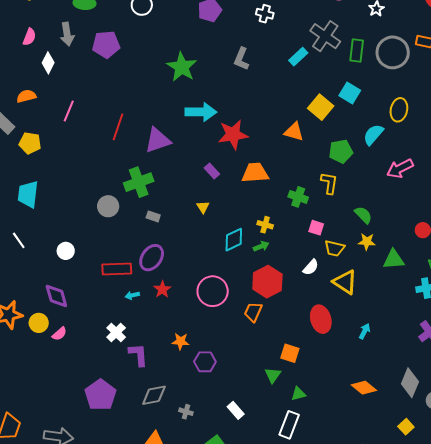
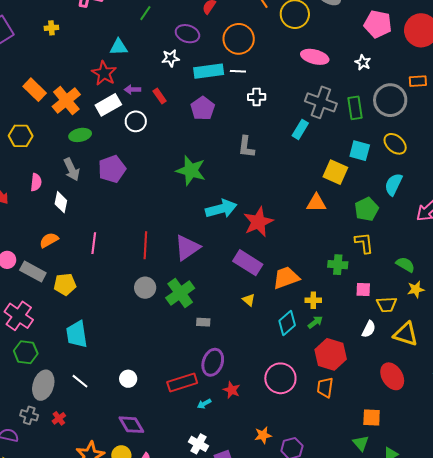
yellow ellipse: (399, 110) -> (395, 144), moved, turned -45
purple rectangle: (212, 171) -> (248, 263), size x1.8
orange trapezoid: (255, 173) -> (286, 278), moved
gray circle: (108, 206) -> (145, 288), moved

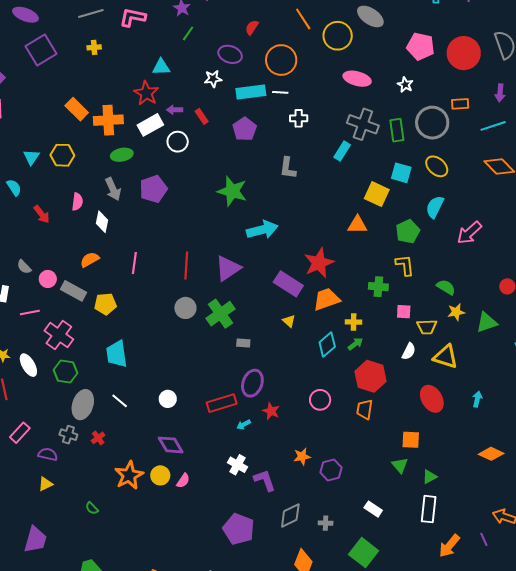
orange cross: (66, 101) -> (108, 120), turned 36
red star: (258, 222) -> (319, 263), moved
pink circle: (280, 378) -> (320, 400), size x0.7

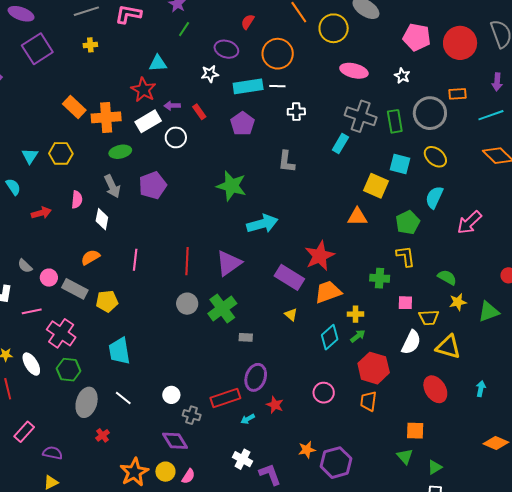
red arrow: (42, 214) -> (41, 213), turned -66
white semicircle: (409, 351) -> (411, 342), size x1.4
gray cross: (68, 435) -> (192, 415), moved
purple hexagon: (331, 470) -> (336, 463), size x1.4

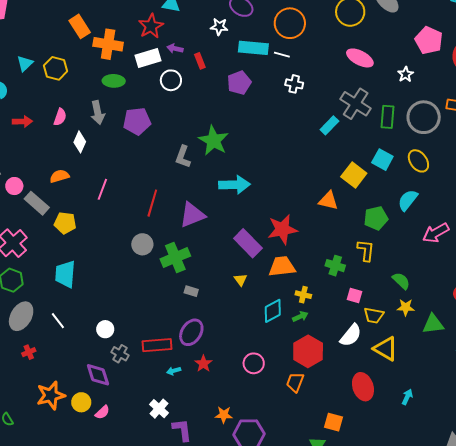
gray L-shape: (286, 162) -> (183, 157), moved

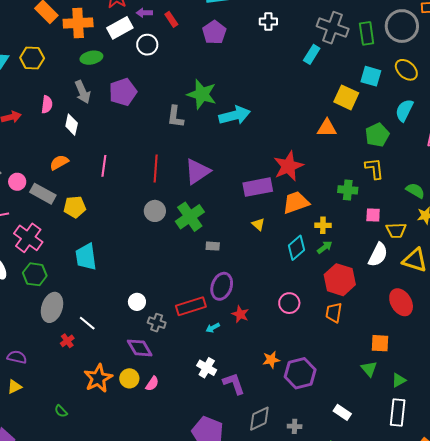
cyan arrow: (234, 185) -> (235, 115), moved
purple rectangle: (248, 243) -> (258, 187), turned -44
white line: (58, 321) -> (87, 323), moved

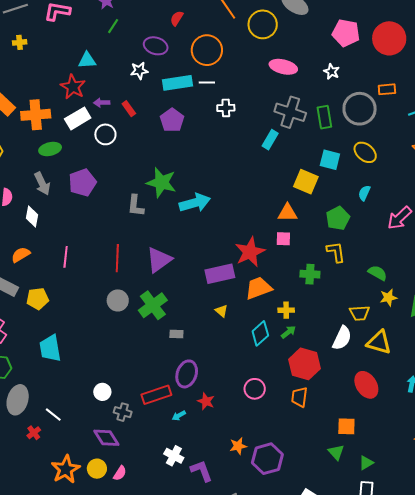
cyan semicircle: (404, 110) -> (364, 193), size x0.7
pink square: (373, 215) -> (283, 239), moved

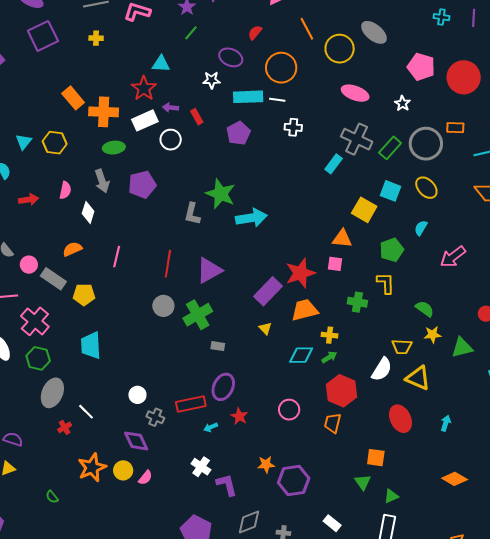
green rectangle: (324, 117) -> (390, 148), turned 45
purple rectangle: (220, 274) -> (268, 291), turned -40
cyan diamond: (260, 333) -> (301, 355), turned 35

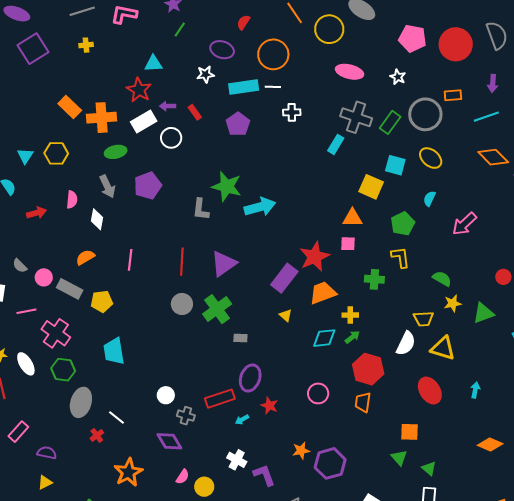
yellow circle: (123, 470) -> (204, 487), moved
green triangle: (391, 496) -> (429, 468), turned -49

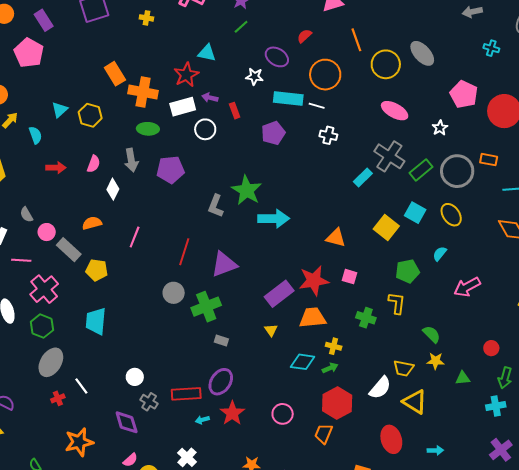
orange triangle: (352, 218) -> (336, 238), moved
green triangle: (483, 313) -> (463, 378), size x0.7
cyan arrow: (475, 390) -> (435, 450), turned 63
red star: (269, 406) -> (232, 413), size x1.4

